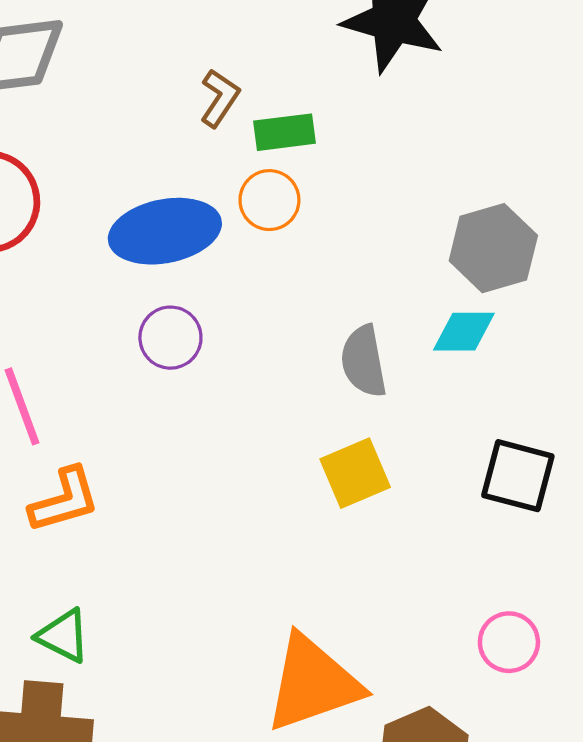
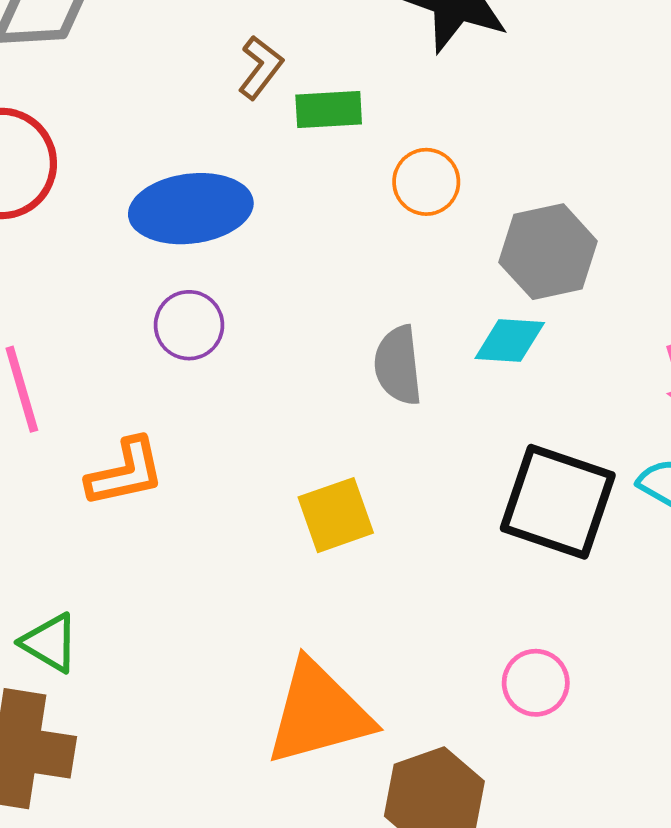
orange circle: (269, 200) -> (426, 182), moved
yellow square: (355, 473) -> (336, 515), moved
black square: (518, 476) -> (558, 502), size x1.4
orange L-shape: (64, 500) -> (125, 472), moved

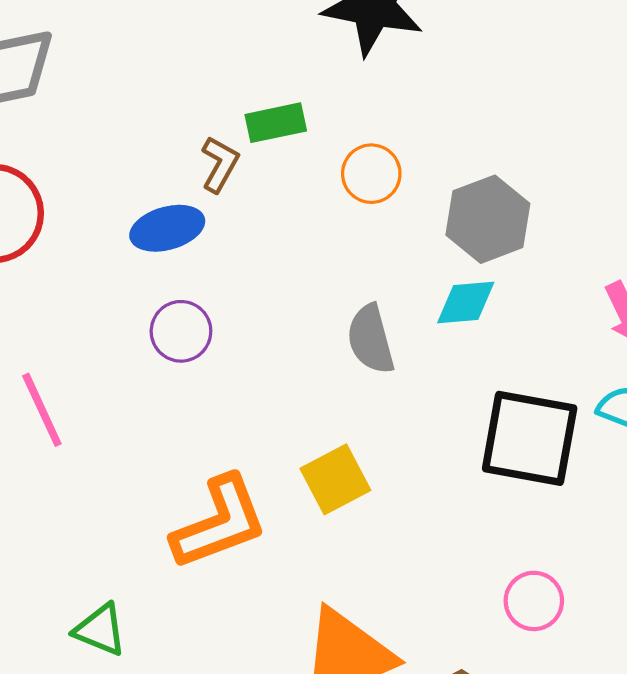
brown L-shape: (261, 67) -> (220, 164), moved
blue ellipse: (191, 209) -> (167, 228), size x0.7
orange L-shape: (125, 472) -> (219, 523), moved, size x1.4

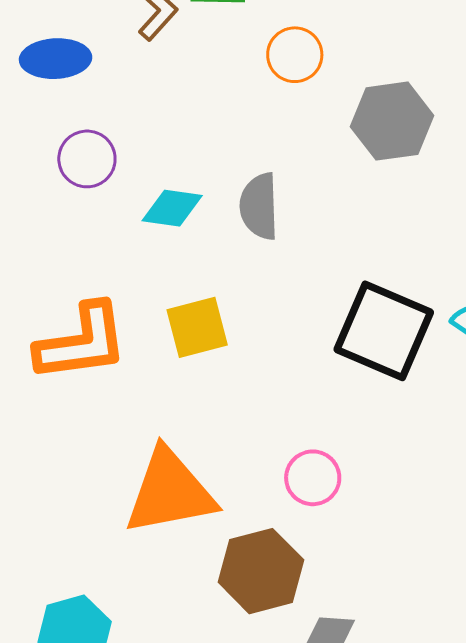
blue ellipse: (167, 228) -> (56, 59), moved
cyan diamond: (466, 303) -> (172, 208), moved
pink circle: (534, 601) -> (313, 478), moved

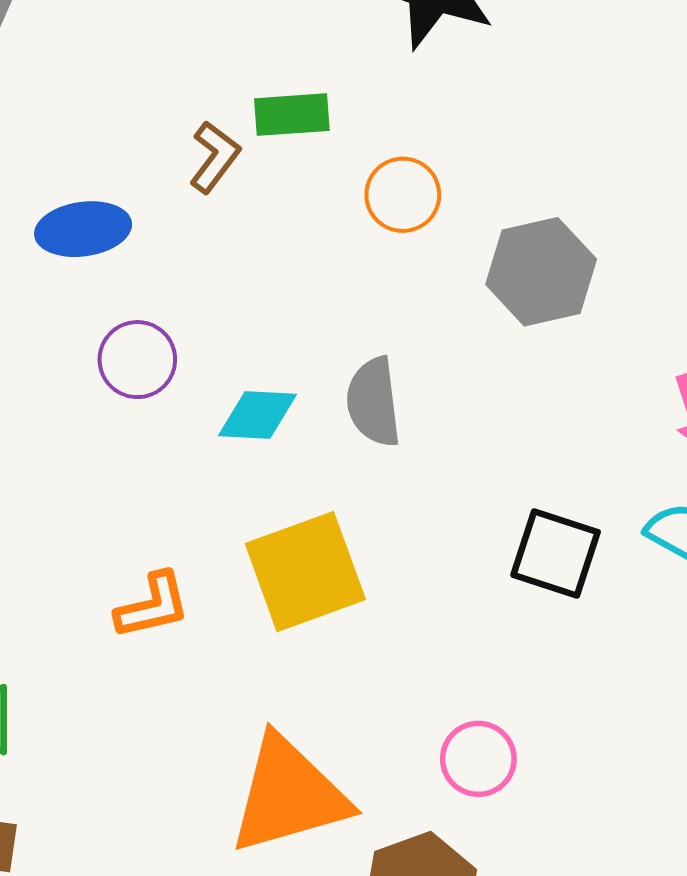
yellow square: (197, 327) -> (305, 572), size x1.4
black square: (384, 331) -> (556, 554), size x0.7
orange L-shape: (82, 342) -> (153, 606), size x0.6

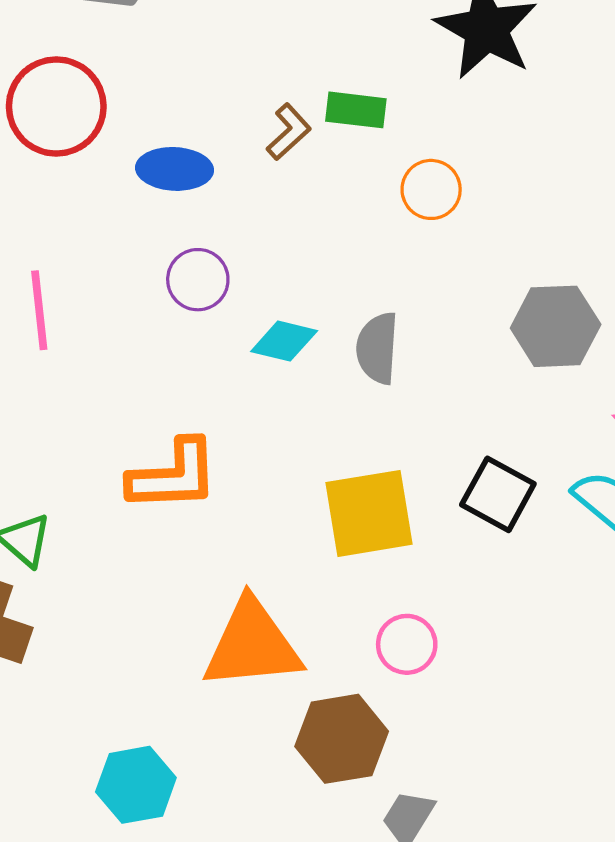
gray hexagon: (541, 272) -> (556, 326), moved
yellow square: (305, 572) -> (369, 513), moved
orange L-shape: (153, 606) -> (173, 476), size x1.5

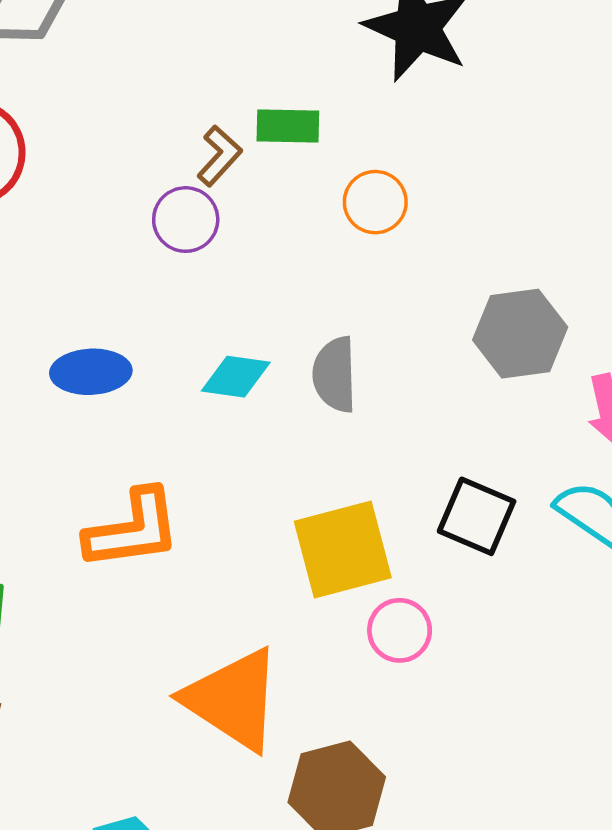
blue ellipse: (175, 169) -> (91, 372), moved
purple circle: (198, 280) -> (186, 220), moved
pink circle: (407, 644) -> (400, 630), moved
orange triangle: (252, 645) -> (233, 699), turned 44

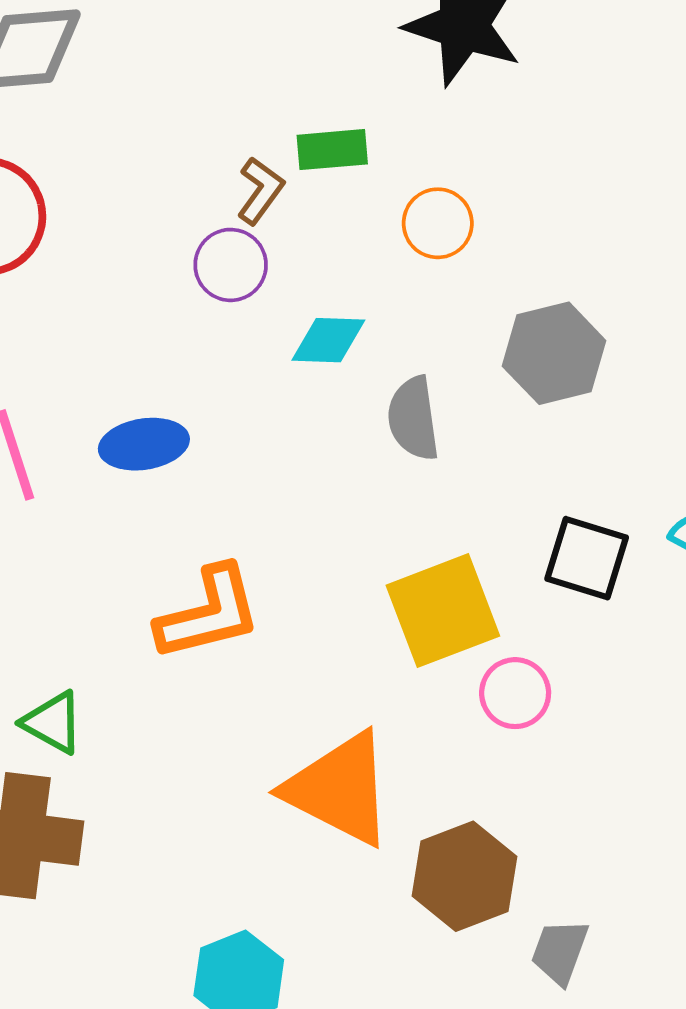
gray hexagon: (520, 334) -> (554, 353), moved
cyan diamond: (236, 377) -> (328, 340), moved

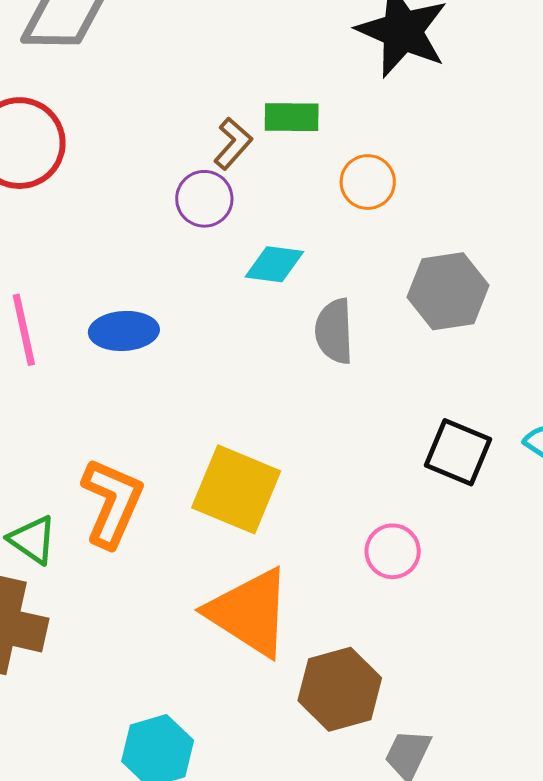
yellow square: (443, 611) -> (236, 489), moved, turned 38
orange L-shape: (209, 613) -> (112, 503), moved, turned -58

